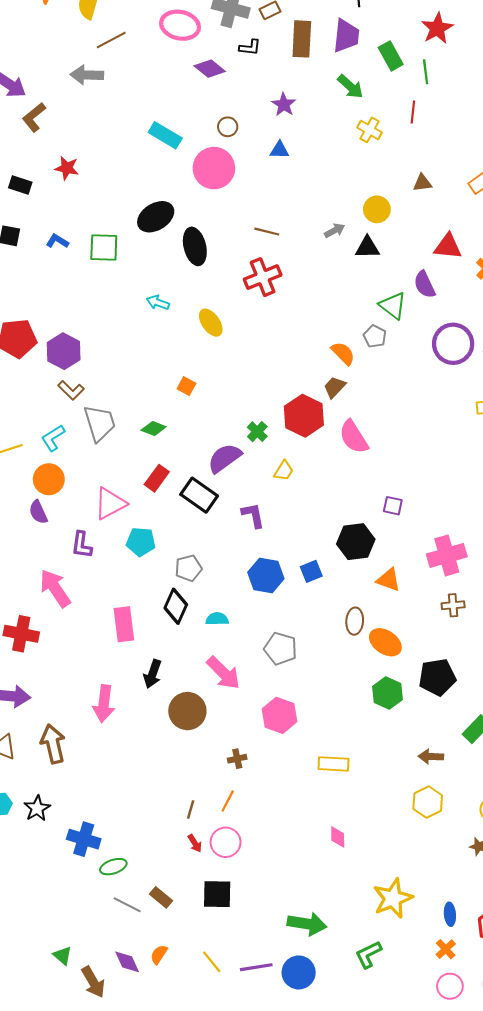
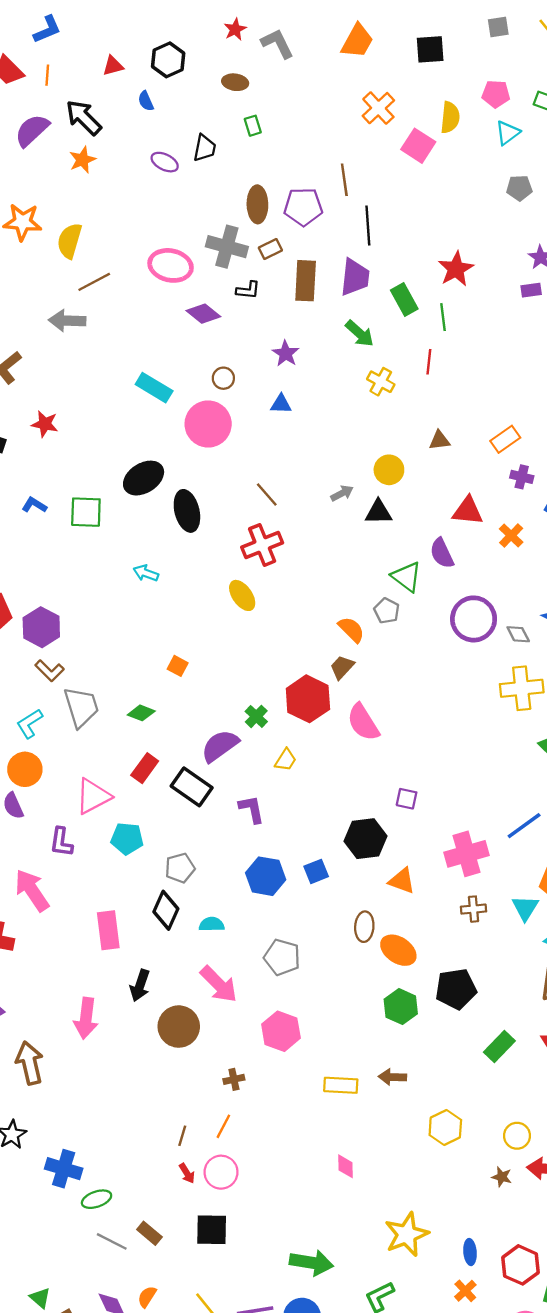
brown line: (267, 232) -> (267, 494), turned 35
yellow ellipse: (211, 323) -> (242, 595), moved
brown arrow: (431, 757) -> (393, 1077), moved

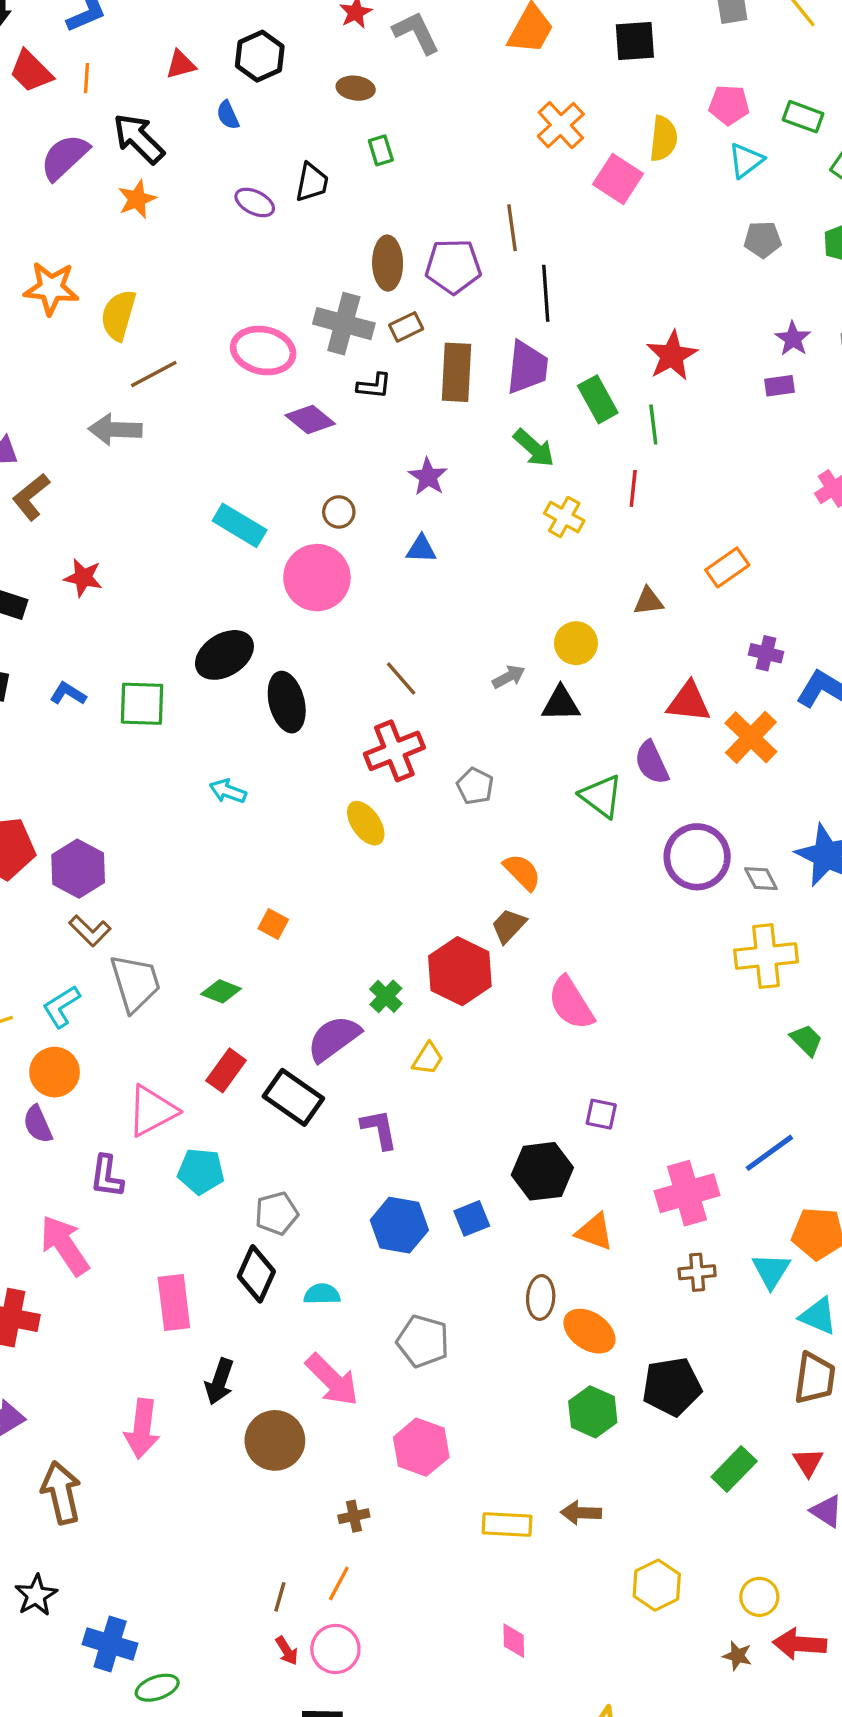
orange rectangle: (505, 439) -> (727, 567), moved
orange cross: (511, 536) -> (751, 737), size x1.5
gray pentagon: (387, 611) -> (475, 786), moved
pink semicircle: (363, 722) -> (571, 1003), moved

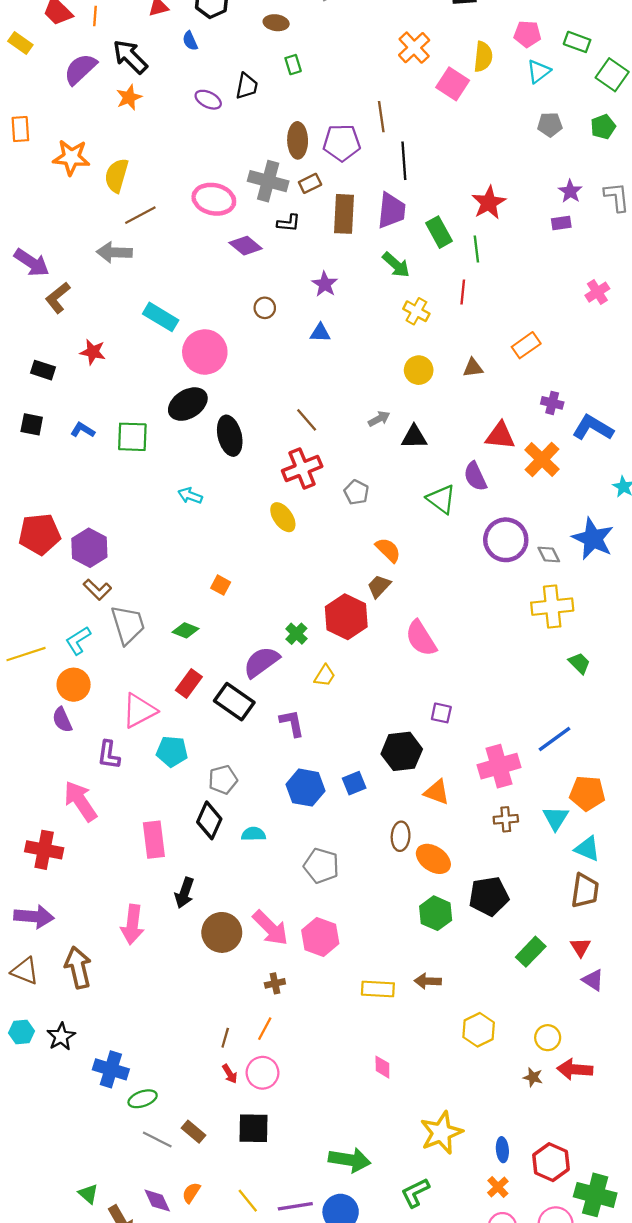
cyan rectangle: (240, 525) -> (161, 317), moved
pink circle: (317, 578) -> (205, 352), moved
yellow circle: (576, 643) -> (419, 370), moved
pink arrow: (332, 1380) -> (270, 928), moved

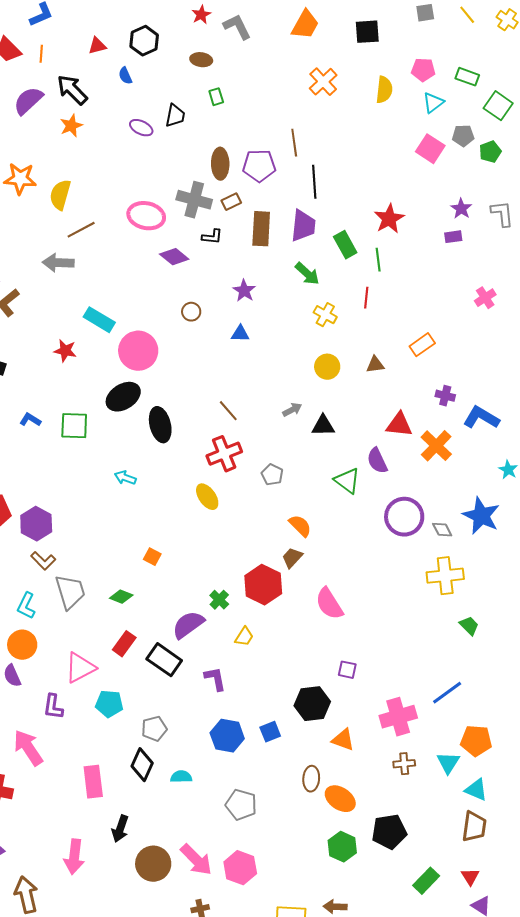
pink square: (453, 84) -> (430, 149), moved
gray pentagon: (550, 125) -> (463, 136), moved
red star: (93, 352) -> (65, 351), moved
cyan L-shape: (78, 641) -> (26, 606), turned -32

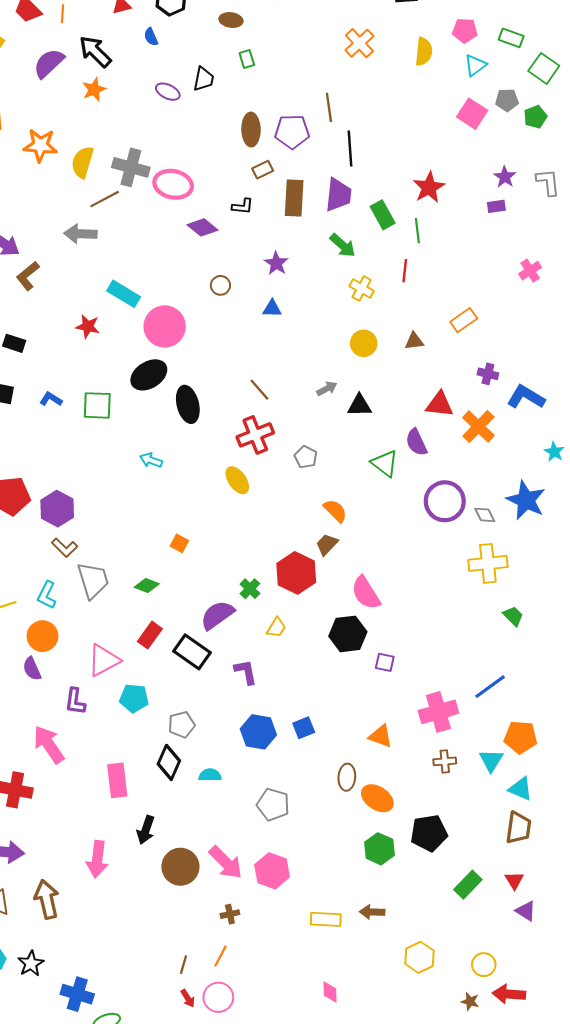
gray cross: (194, 200) -> (131, 167), moved
black hexagon: (312, 704) -> (348, 634), moved

